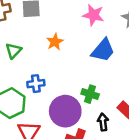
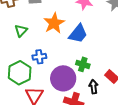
orange star: (55, 42) -> (54, 23), size x1.5
blue trapezoid: (103, 50) -> (78, 34), moved

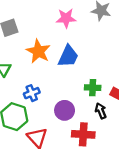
green cross: (83, 64) -> (93, 88), moved
purple circle: (63, 78) -> (65, 110), size x0.7

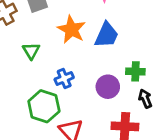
purple circle: (65, 110) -> (108, 87), moved

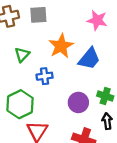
blue cross: (64, 78) -> (45, 76), moved

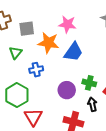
gray square: (38, 15) -> (27, 29), moved
pink star: (97, 20) -> (67, 24), moved
orange star: (61, 46) -> (48, 43), turned -30

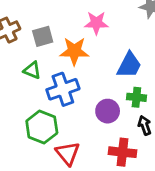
blue trapezoid: (73, 52) -> (129, 65), moved
green triangle: (16, 53) -> (32, 70), turned -40
blue cross: (36, 70) -> (63, 89), size x1.6

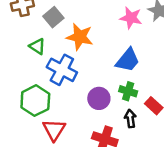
pink star: (96, 23) -> (131, 18), moved
gray square: (43, 36) -> (53, 17), turned -36
blue cross: (63, 89) -> (62, 70), turned 36

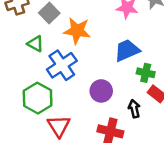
blue trapezoid: (128, 60) -> (127, 50), turned -148
blue cross: (62, 70) -> (62, 65), turned 32
green cross: (128, 91) -> (146, 73), moved

